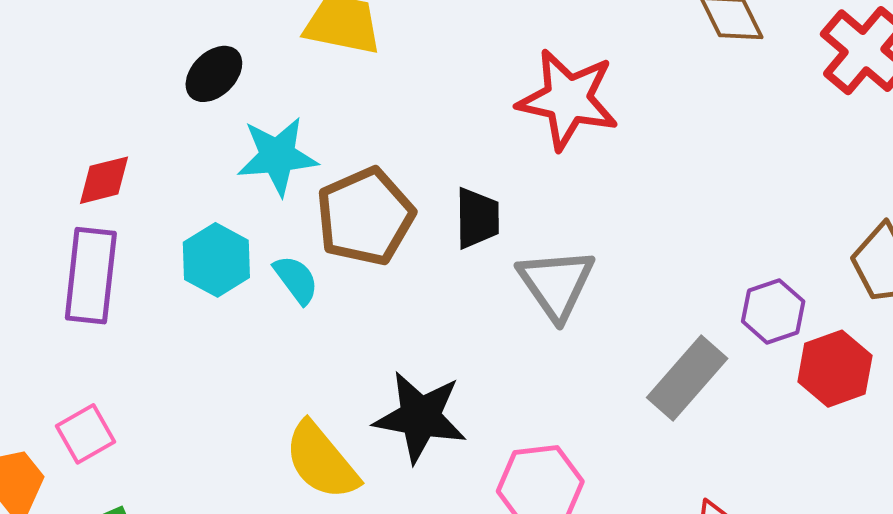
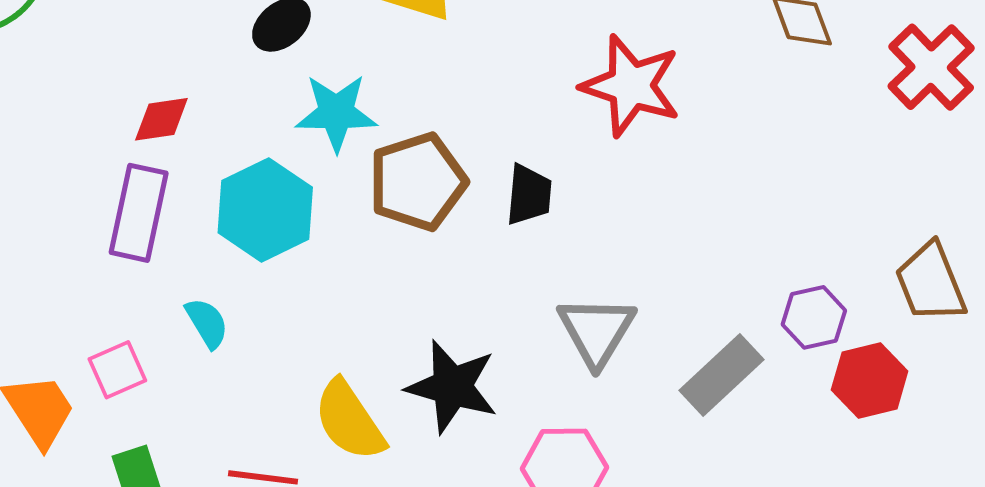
cyan hexagon: (216, 260) -> (265, 210), size x1.4
cyan semicircle: (296, 280) -> (207, 323), moved
gray triangle: (556, 284) -> (596, 331), moved

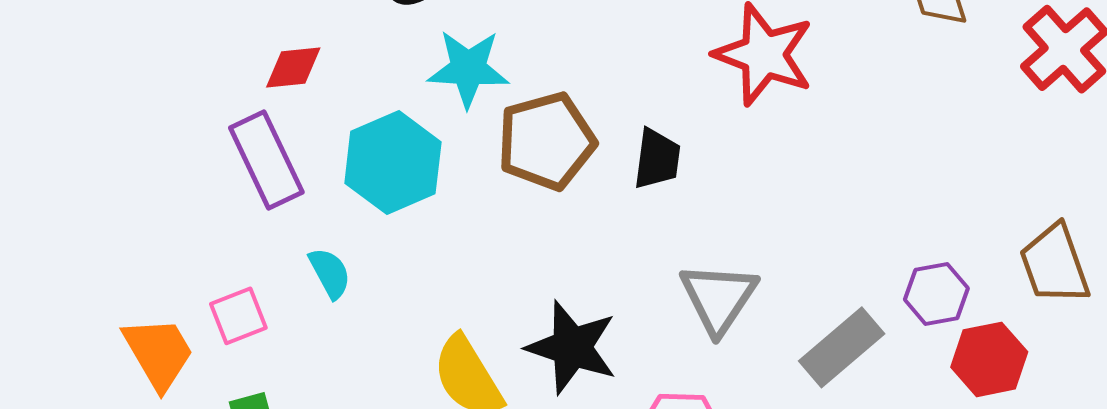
purple rectangle: (139, 213) -> (266, 160), turned -40

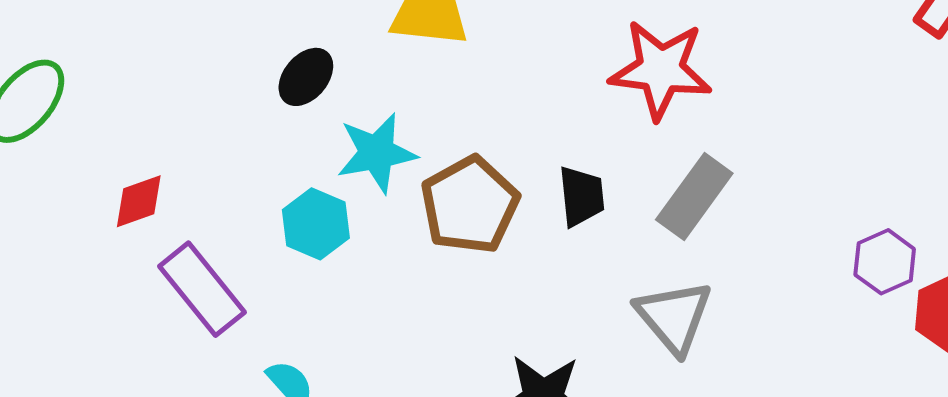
red diamond: (293, 68) -> (139, 201), moved
cyan hexagon: (393, 163) -> (316, 224), moved, size x0.7
gray rectangle: (842, 347) -> (694, 196), moved

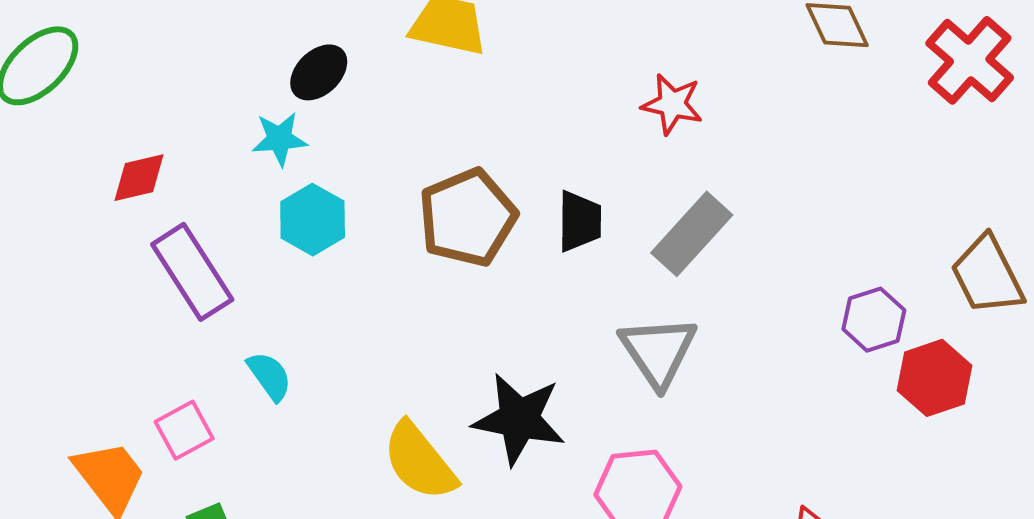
red star: (661, 70) -> (672, 104), size x0.6
cyan star: (377, 153) -> (280, 139), moved, size x0.7

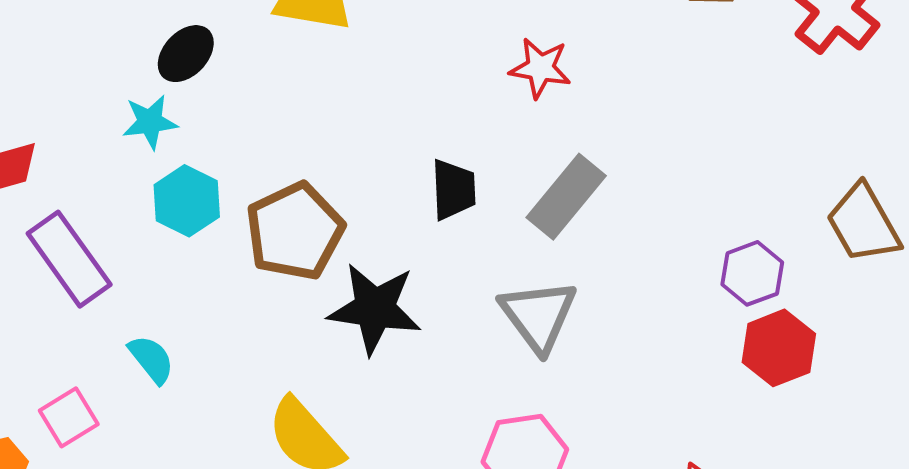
brown pentagon: (468, 218) -> (295, 231), moved
red hexagon: (935, 378) -> (779, 348), moved
black star: (519, 419) -> (375, 309), moved

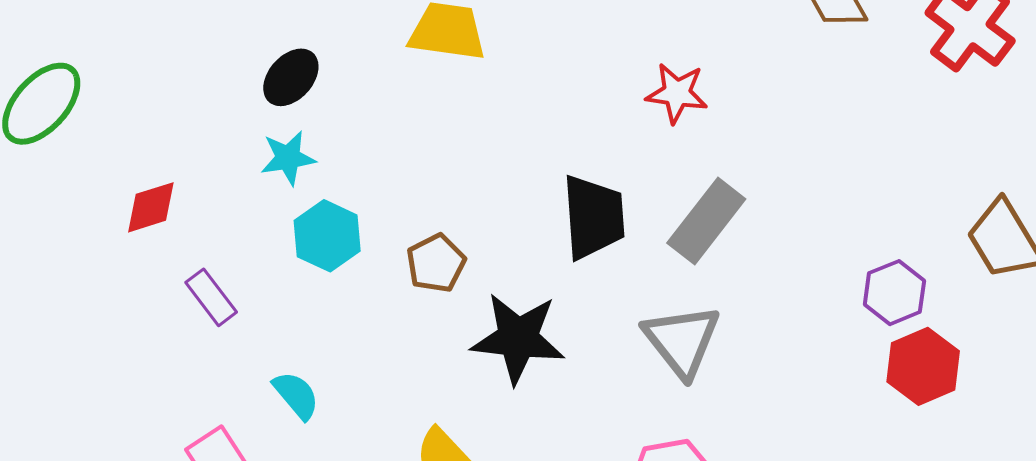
black ellipse: (186, 54) -> (291, 77), moved
black trapezoid: (454, 189) -> (594, 217), size x1.4
brown pentagon: (295, 231) -> (436, 263), size x0.6
purple rectangle: (69, 259) -> (211, 297), size x0.6

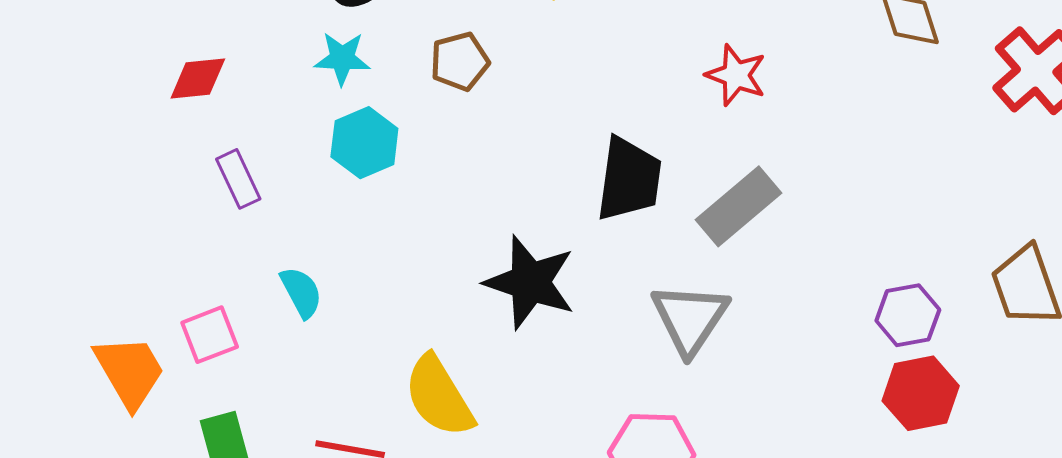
brown pentagon: (436, 263) -> (460, 61), moved

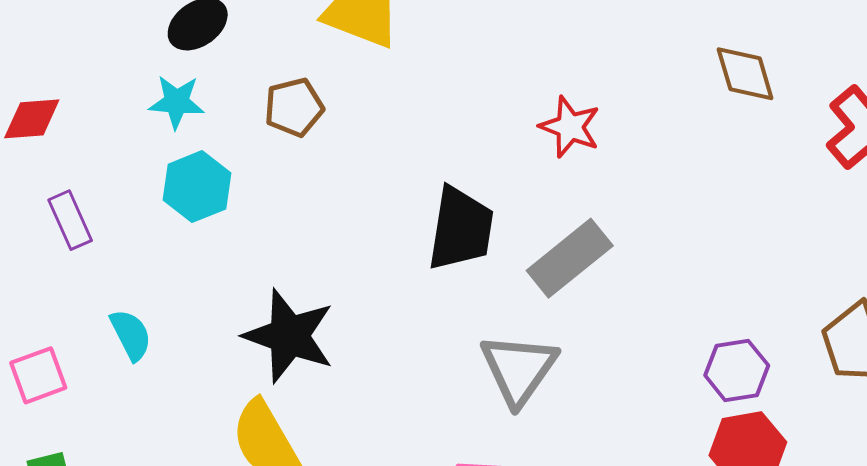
black star: (530, 282) -> (289, 336), moved

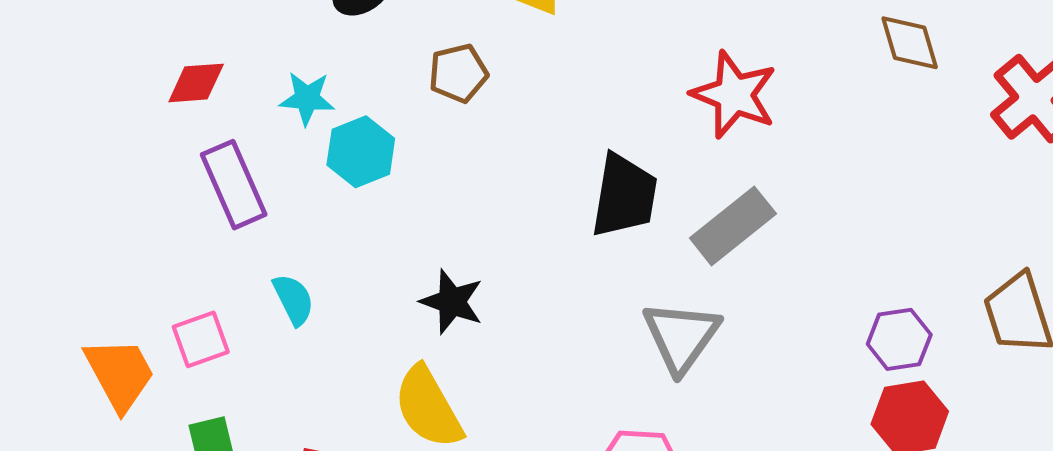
cyan star: (177, 102) -> (307, 98), moved
red star: (570, 127) -> (734, 95), size x1.4
purple rectangle: (70, 220) -> (234, 185), size x1.5
black star: (289, 336) -> (452, 302), size x0.7

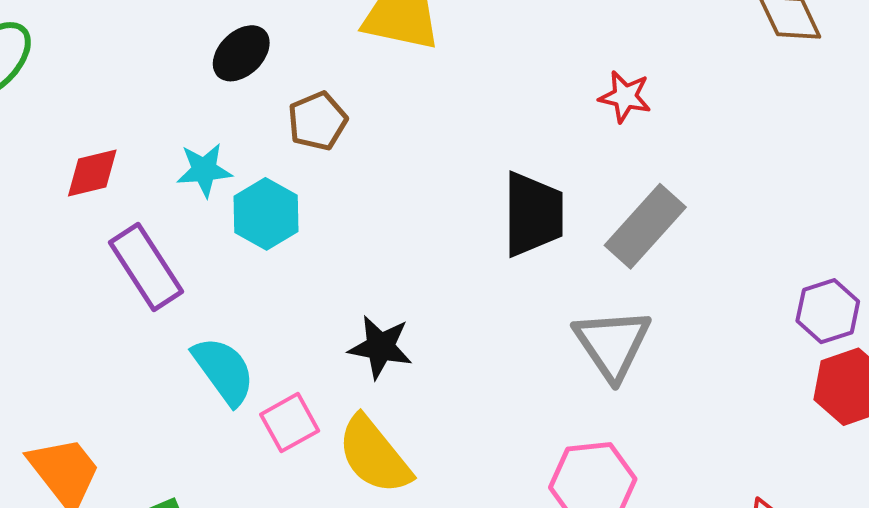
brown pentagon: (458, 73) -> (317, 121), moved
red star: (734, 95) -> (625, 97), size x0.6
cyan semicircle: (293, 300) -> (224, 371), size x1.4
pink square: (201, 339) -> (290, 423), moved

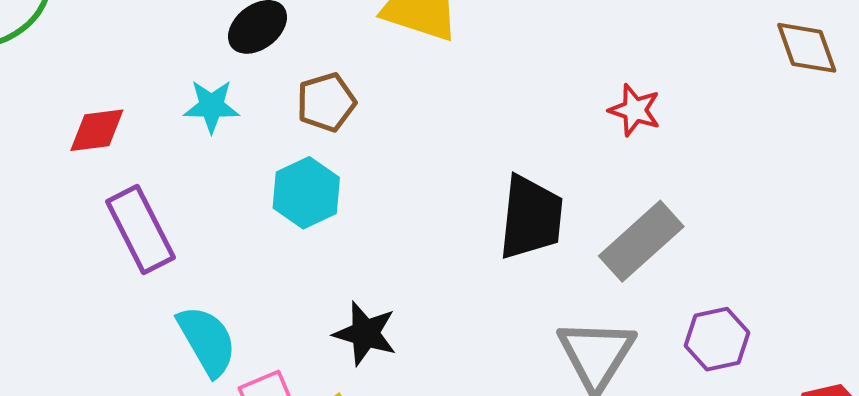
cyan star: (204, 170) -> (211, 106), moved
cyan hexagon: (266, 214) -> (306, 193), moved
purple hexagon: (828, 311) -> (717, 339), moved

